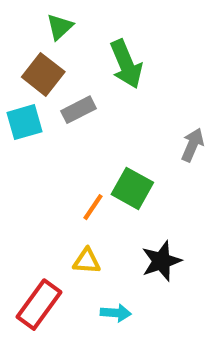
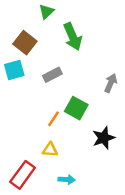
green triangle: (60, 27) -> (46, 12), moved
gray rectangle: (78, 110) -> (52, 75), moved
black star: (161, 261) -> (104, 138), moved

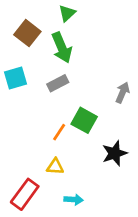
green triangle: (46, 12) -> (67, 13), moved
green arrow: (73, 37) -> (62, 48), moved
brown square: (25, 43) -> (27, 33), moved

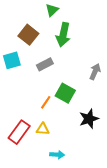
brown square: (27, 33) -> (28, 35), moved
green arrow: (62, 48) -> (63, 35), moved, turned 35
red rectangle: (25, 194) -> (19, 132), moved

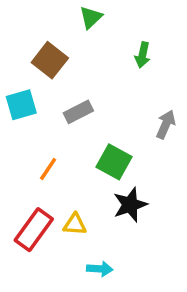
green arrow: (63, 35) -> (143, 55), moved, size x0.6
orange line: (46, 102) -> (48, 169), moved
black star: (89, 119) -> (130, 205), moved

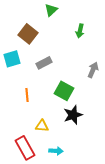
orange line: (48, 169) -> (27, 95), turned -40
red rectangle: (34, 230) -> (25, 148), moved, turned -65

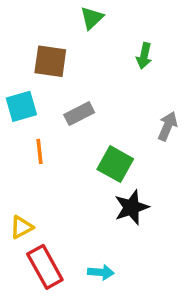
brown square: (28, 34) -> (50, 61), turned -30
orange line: (27, 95) -> (39, 151), moved
yellow triangle: (42, 126) -> (21, 227), moved, turned -32

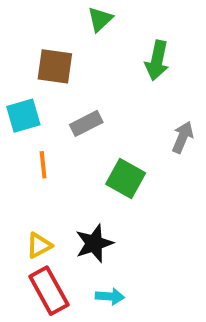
green arrow: (144, 56) -> (157, 61), size x1.4
black star: (131, 207) -> (94, 243), moved
yellow triangle: (21, 227) -> (39, 245), moved

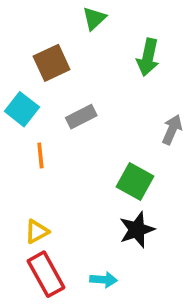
brown square: (55, 66) -> (52, 63), turned -33
cyan square: (23, 116) -> (22, 109), turned -36
green square: (126, 179) -> (135, 181), moved
black star: (94, 243) -> (137, 230), moved

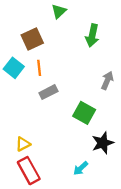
gray rectangle: (81, 117) -> (48, 92), moved
orange line: (40, 156) -> (39, 68), moved
black star: (137, 230) -> (103, 143), moved
cyan arrow: (103, 280) -> (81, 168), moved, turned 133

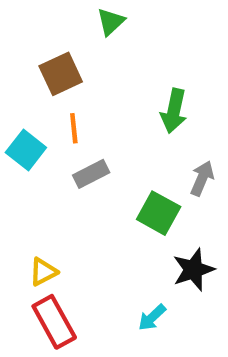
green arrow: (92, 36) -> (174, 111), moved
cyan square: (14, 68) -> (26, 150), moved
gray arrow: (107, 81) -> (202, 178), moved

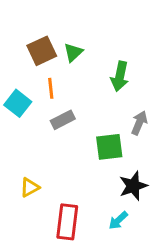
green triangle: (111, 22) -> (73, 52), moved
green square: (159, 213) -> (109, 147), turned -36
cyan arrow: (152, 317) -> (118, 220), moved
red rectangle: (54, 322) -> (67, 222), moved, turned 36

